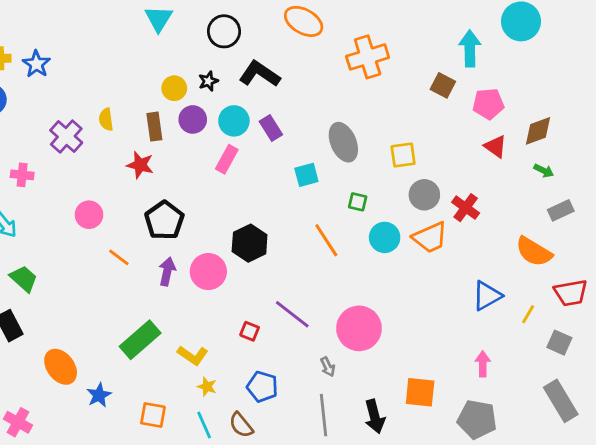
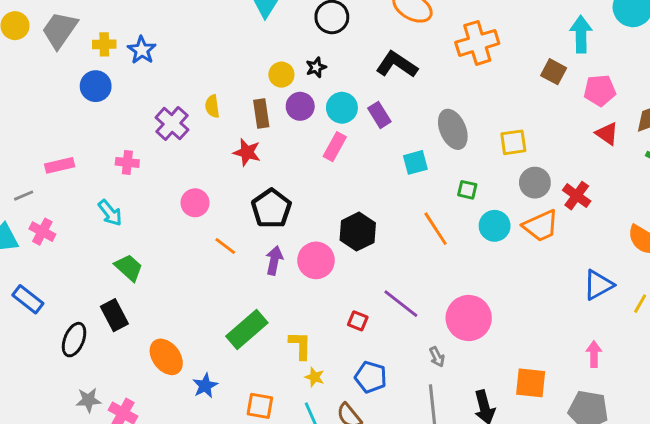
black L-shape: (260, 74) -> (397, 65), moved
yellow L-shape: (193, 355) -> (300, 345), turned -124

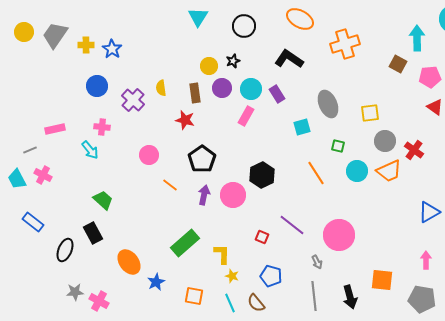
blue circle: (96, 86) -> (97, 86), moved
cyan arrow: (110, 213) -> (90, 150), moved

